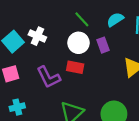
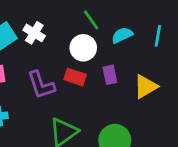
cyan semicircle: (115, 20) -> (122, 35), moved
purple rectangle: (103, 45) -> (110, 75), moved

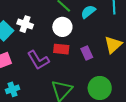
purple rectangle: (110, 75) -> (87, 53), moved

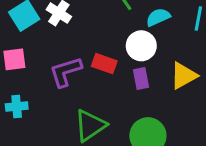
white circle: (62, 27) -> (141, 46), moved
purple L-shape: (38, 60) -> (66, 72), turned 90

